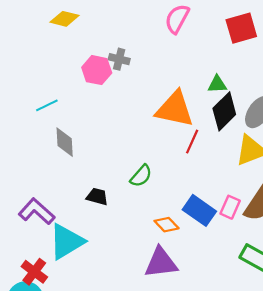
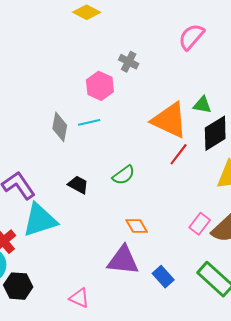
pink hexagon: (97, 70) -> (100, 86), moved
green triangle: (217, 84) -> (202, 105), moved
cyan line: (47, 105) -> (89, 122), moved
blue rectangle: (199, 210) -> (163, 277), moved, size x0.7

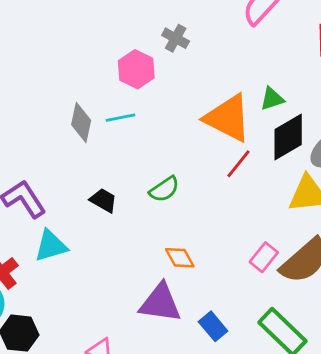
green triangle: (202, 105) -> (272, 99), turned -30
cyan triangle: (40, 220) -> (51, 246), size x0.7

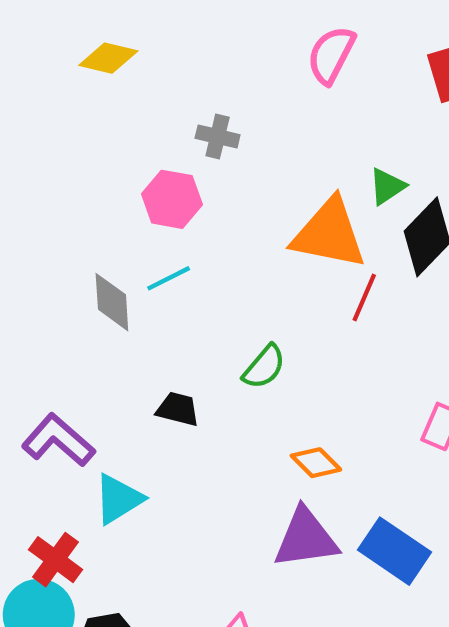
blue rectangle: (213, 326) -> (394, 551), size x1.5

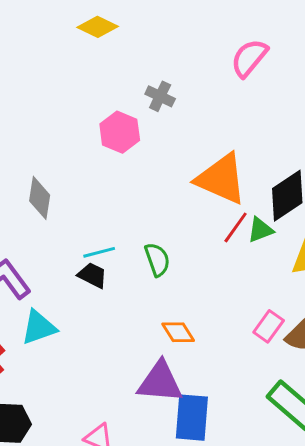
green triangle: (387, 186) -> (260, 230), moved
cyan line: (169, 278) -> (99, 252), moved
gray diamond: (112, 302) -> (40, 198), moved
green semicircle: (264, 367) -> (157, 260), turned -72
blue rectangle: (394, 551) -> (192, 418), moved, turned 48

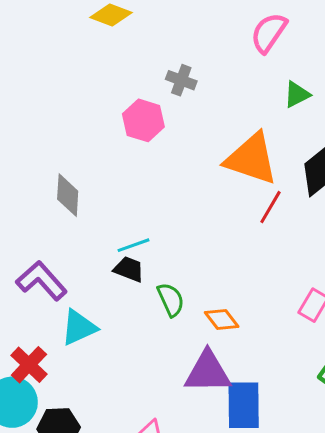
green triangle: (260, 230) -> (297, 95), moved
green semicircle: (157, 260) -> (171, 300), moved

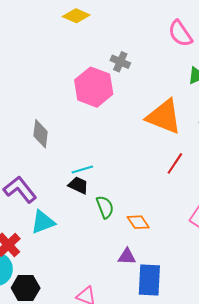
pink semicircle: (269, 33) -> (180, 34), turned -72
pink hexagon: (143, 120) -> (94, 87), size x1.4
red line: (271, 207) -> (175, 163), moved
purple triangle: (208, 372) -> (127, 257), size x0.6

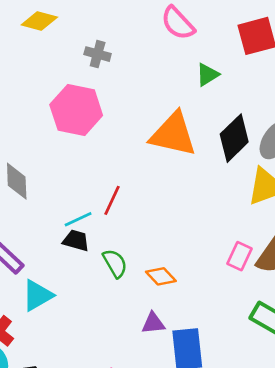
gray cross: (120, 62) -> (98, 54), moved
red line: (175, 163) -> (112, 200), moved

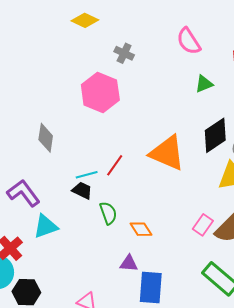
orange triangle: (173, 134) -> (167, 153), moved

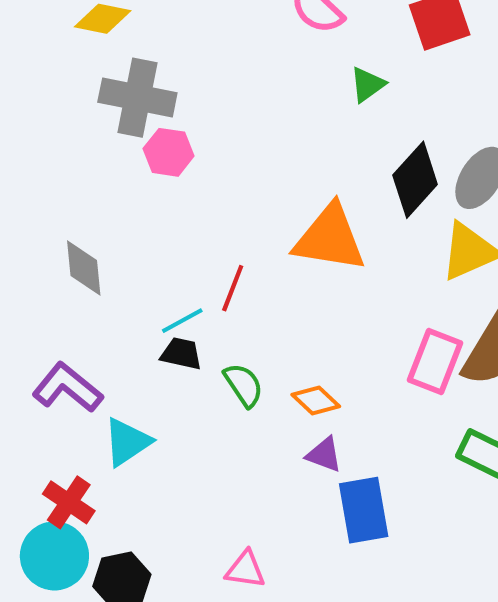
gray cross: (124, 53) -> (137, 98), moved, size x1.8
pink hexagon: (100, 92) -> (169, 152), size x0.6
pink rectangle: (203, 225) -> (435, 361), size x1.4
purple triangle: (129, 263) -> (324, 455), moved, turned 30

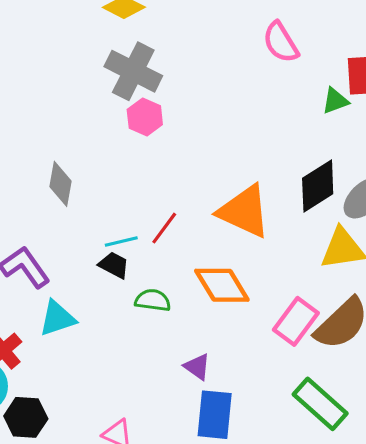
green triangle: (367, 85) -> (335, 101), moved
green semicircle: (244, 385) -> (153, 300), turned -64
orange diamond: (316, 400) -> (222, 285), moved, size x1.6

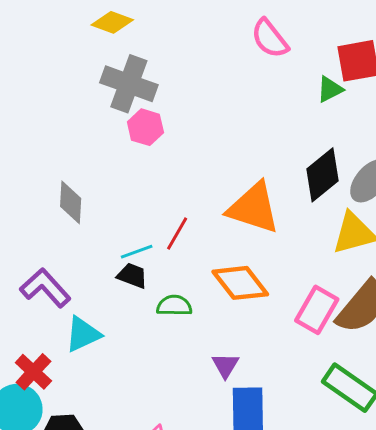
purple triangle: (197, 367) -> (225, 365), turned 32

